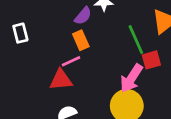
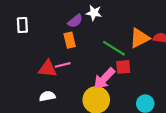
green line: (136, 40) -> (114, 48), turned -45
pink line: (71, 61) -> (63, 65), moved

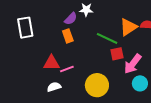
white rectangle: (22, 25) -> (25, 28), size x1.5
pink line: (63, 65) -> (67, 69), moved
pink arrow: (104, 79) -> (133, 64), moved

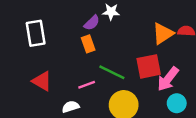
green line: (107, 38) -> (112, 72), moved
red square: (117, 54) -> (149, 66), size x1.5
red triangle: (51, 63) -> (42, 81), moved, turned 30

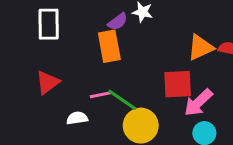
orange rectangle: (88, 44) -> (109, 46), size x1.5
green line: (112, 72) -> (122, 100), moved
red triangle: (42, 81) -> (48, 82), turned 45

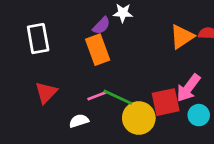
red square: (178, 84) -> (166, 102), moved

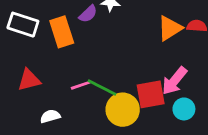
white rectangle: (38, 39) -> (23, 25), turned -64
orange rectangle: (98, 50) -> (62, 32), moved
red triangle: (46, 92) -> (29, 80), turned 30
white semicircle: (79, 121) -> (50, 116), moved

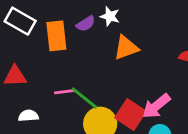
orange triangle: (170, 28) -> (126, 48), moved
red square: (151, 94) -> (130, 115), turned 32

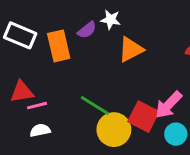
pink line: (64, 92) -> (37, 106), moved

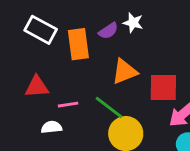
orange triangle: (131, 49) -> (124, 71), moved
pink line: (37, 106) -> (68, 105), moved
red square: (143, 117) -> (163, 87), moved, turned -32

